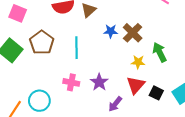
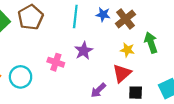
cyan line: (76, 48) -> (75, 16), moved
purple star: (99, 82) -> (84, 51), moved
black square: (156, 93) -> (136, 93), moved, turned -32

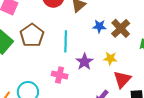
cyan line: (75, 16) -> (66, 41), moved
yellow star: (127, 50) -> (110, 58), moved

